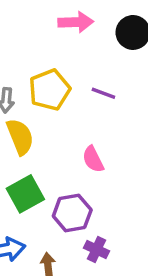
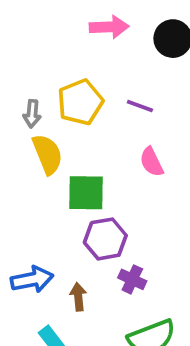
pink semicircle: (93, 159) -> (152, 162), moved
green square: (25, 194) -> (86, 193), moved, turned 30

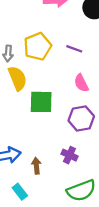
purple hexagon: (105, 239) -> (81, 118), moved

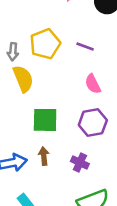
green square: (41, 102) -> (45, 120), moved
brown arrow: (36, 166) -> (44, 156), moved

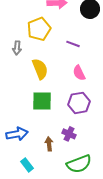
yellow pentagon: (45, 44) -> (39, 29), moved
yellow semicircle: (23, 79) -> (40, 69), moved
brown arrow: (44, 156) -> (49, 144), moved

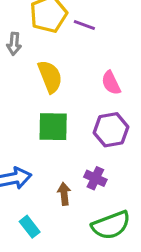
purple line: (73, 44) -> (84, 25), moved

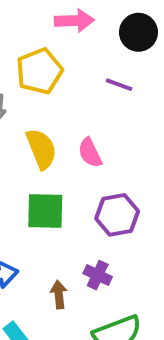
purple line: (84, 25) -> (119, 85), moved
pink semicircle: (111, 83) -> (90, 153), moved

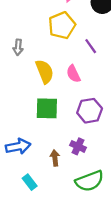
yellow pentagon: (39, 71) -> (62, 25), moved
purple line: (119, 85) -> (91, 46), moved, turned 35

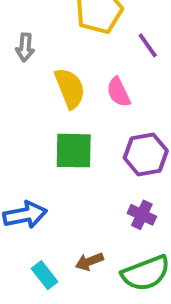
purple cross: (78, 146) -> (142, 215), moved
brown arrow: (55, 158) -> (89, 262), moved, turned -105

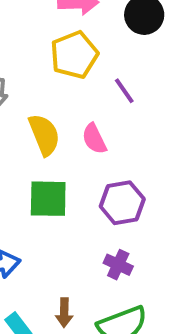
brown arrow: (89, 262) -> (64, 313), turned -68

